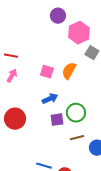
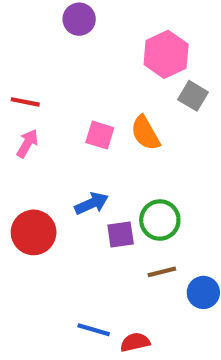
purple circle: (58, 16) -> (79, 19), moved
orange semicircle: (69, 71) -> (145, 133), turned -60
blue arrow: (50, 99) -> (92, 203), moved

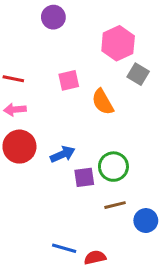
pink square: (100, 135) -> (69, 80), moved, turned -30
pink arrow: (27, 143) -> (15, 110), turned -125
red circle: (34, 232) -> (19, 147), moved

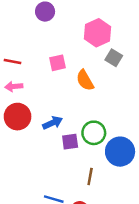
brown line: (115, 205) -> (90, 177), moved, turned -66
blue circle: (146, 221) -> (120, 152), moved, size x1.5

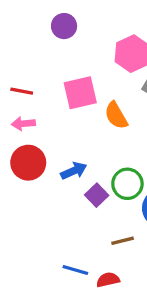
pink square: (58, 63) -> (80, 93), size x1.5
purple square: (70, 142) -> (97, 195), turned -36
brown line: (90, 177) -> (123, 241), turned 66

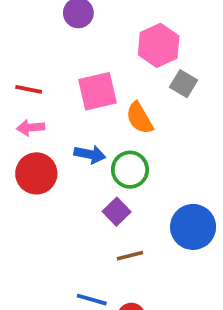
blue arrow: (74, 171) -> (90, 154), moved, turned 35
green circle: (127, 184) -> (130, 170), moved
brown line: (123, 241) -> (130, 256), moved

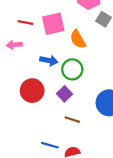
red line: (29, 89) -> (25, 23), moved
red circle: (36, 173) -> (32, 91), moved
brown line: (130, 256) -> (72, 120), turned 32

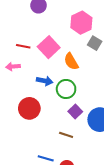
pink square: (53, 24) -> (49, 47), turned -30
purple square: (64, 94) -> (75, 111), moved

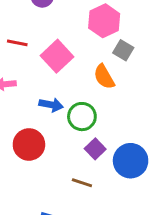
red line: (23, 46) -> (17, 43), moved
orange semicircle: (71, 61) -> (104, 77), moved

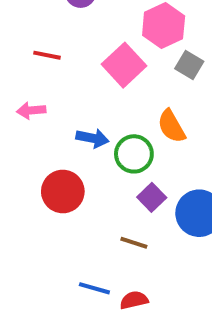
pink square: (57, 56) -> (124, 65), moved
orange semicircle: (104, 77) -> (171, 126), moved

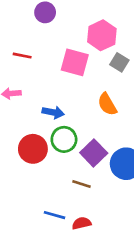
pink square: (124, 65) -> (75, 62), turned -32
green circle: (134, 154) -> (64, 139), moved
purple square: (152, 197) -> (94, 153), size x1.4

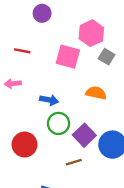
orange semicircle: (107, 104) -> (96, 93), turned 132
red circle: (33, 149) -> (25, 145), moved
brown line: (82, 184) -> (74, 162), turned -35

